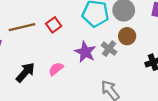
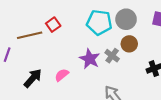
red square: (54, 25) -> (53, 25), moved

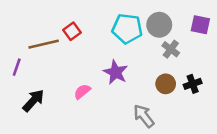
brown circle: (129, 44) -> (166, 84), moved
gray cross: (112, 56) -> (171, 49), moved
black arrow: (33, 78) -> (33, 101), moved

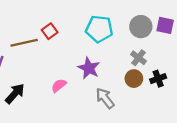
gray circle: (159, 25) -> (141, 27), moved
gray cross: (171, 49) -> (139, 58), moved
gray arrow: (144, 116) -> (105, 98), moved

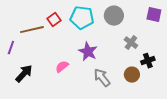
gray circle: (141, 27) -> (114, 16), moved
cyan pentagon: (99, 29) -> (82, 18), moved
brown circle: (134, 79) -> (132, 75), moved

